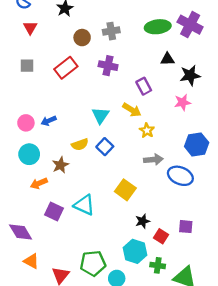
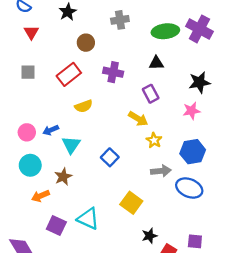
gray cross: (111, 31) -> (120, 20), moved
black triangle: (167, 59) -> (156, 63), moved
cyan triangle: (100, 115) -> (71, 145), moved
yellow semicircle: (80, 144) -> (84, 106), moved
blue hexagon: (197, 144) -> (193, 152), moved

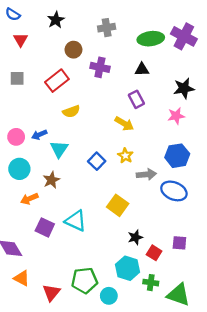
purple cross: (113, 72) -> (100, 67), moved
yellow star: (154, 140) -> (125, 156), moved

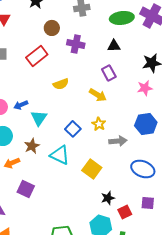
yellow semicircle: (71, 111) -> (61, 84), moved
blue ellipse: (174, 191) -> (143, 169), moved
cyan triangle: (76, 221) -> (60, 155), moved
red square: (154, 253) -> (125, 212), turned 32

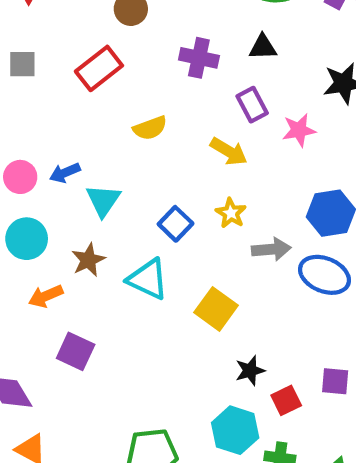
purple cross: (76, 44) -> (199, 58), moved
pink star: (145, 88) -> (299, 130), moved
blue ellipse: (143, 169) -> (324, 275), moved

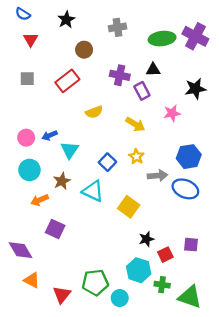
purple rectangle: (252, 105) -> (142, 91), moved

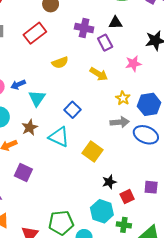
yellow star: (136, 157) -> (123, 98), moved

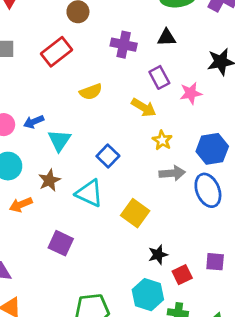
purple rectangle: (105, 43) -> (159, 77), moved
yellow star: (123, 98) -> (162, 140), moved
blue ellipse: (146, 135) -> (208, 190), turned 45
purple square: (23, 172) -> (61, 243), moved

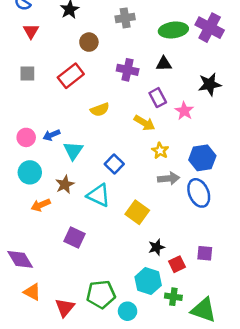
pink star: (191, 93) -> (184, 111), turned -30

